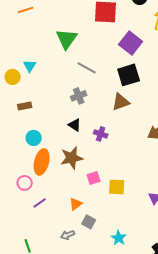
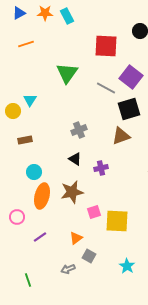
gray line: (87, 68) -> (106, 88), moved
purple cross: (101, 134) -> (101, 168), turned -32
pink circle: (25, 183) -> (17, 217), moved
yellow square: (117, 187) -> (117, 221), size x1.4
cyan star: (119, 238) -> (127, 266), moved

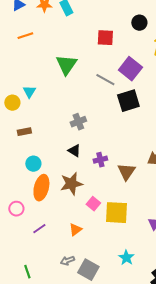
red square: (106, 46) -> (105, 38), size x0.7
brown triangle: (121, 136) -> (126, 172), moved, turned -36
pink square: (94, 212) -> (93, 204), turned -32
gray square: (89, 256) -> (88, 270), moved, size x1.5

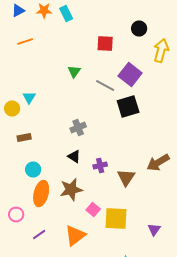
green triangle: (66, 65) -> (74, 72), moved, size x0.6
orange triangle: (75, 230) -> (75, 236), size x1.6

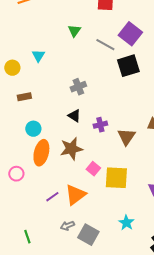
cyan triangle: (29, 98) -> (38, 56), moved
purple line: (39, 234) -> (52, 197), moved

